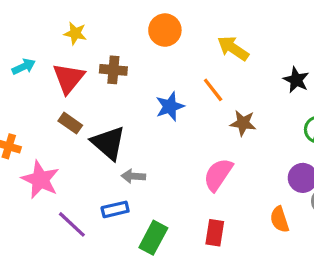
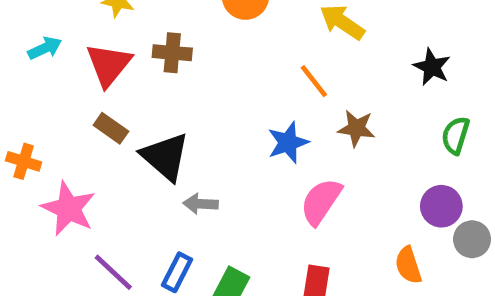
blue star: (170, 106) -> (288, 142), moved
blue rectangle: (115, 209) -> (177, 272), moved, turned -50

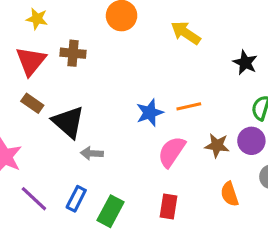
orange line: (314, 81) -> (189, 106), moved, turned -65
brown star: (356, 128) -> (217, 145), moved
purple circle: (441, 206) -> (251, 141), moved

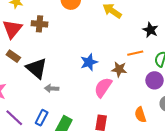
orange line: (189, 106) -> (135, 53), moved
brown star: (217, 145) -> (119, 69), moved

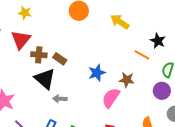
brown cross: (40, 24) -> (39, 55), moved
orange line: (135, 53) -> (142, 55), moved, turned 42
brown rectangle: (13, 56) -> (60, 59), moved

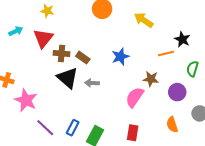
orange line: (142, 55) -> (166, 54), turned -42
blue star: (97, 73) -> (120, 57), moved
purple circle: (162, 91) -> (177, 92), moved
gray arrow: (60, 99) -> (92, 83), moved

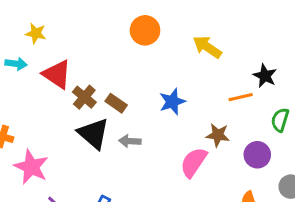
yellow star: (47, 11) -> (36, 33), moved
cyan arrow: (16, 31) -> (16, 64), turned 32
red triangle: (43, 38) -> (57, 74), turned -35
brown cross: (61, 54) -> (84, 97), turned 35

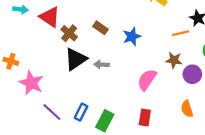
brown rectangle: (116, 103) -> (100, 28), moved
black triangle: (93, 134) -> (76, 59), turned 45
brown star: (218, 135) -> (174, 60), moved

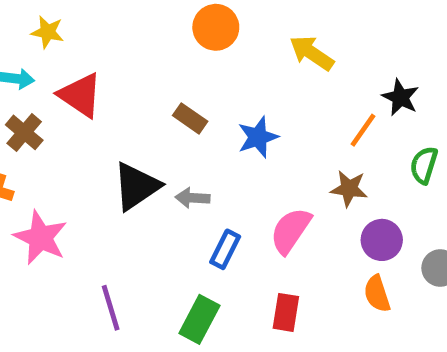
brown cross: (69, 33) -> (24, 132), moved
orange line: (180, 33) -> (363, 130), turned -42
purple circle: (192, 74) -> (382, 240), moved
purple line: (52, 112) -> (111, 308), moved, turned 30
blue rectangle: (81, 112) -> (225, 249), moved

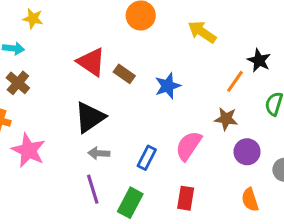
red triangle: (80, 95) -> (91, 62), moved
gray arrow: (192, 198) -> (99, 153), moved
orange semicircle: (377, 294) -> (250, 200), moved
purple line: (111, 308) -> (93, 189), moved

